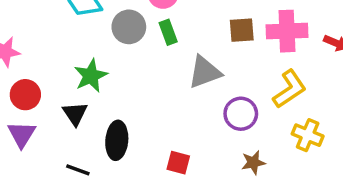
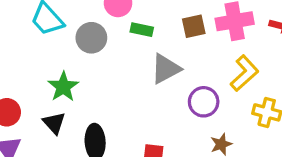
green rectangle: (168, 32) -> (142, 30), moved, turned -50

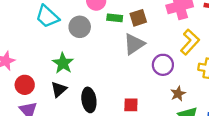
brown square: (194, 26) -> (138, 18), moved
black triangle: (54, 123) -> (59, 89), turned 36

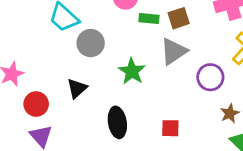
gray circle: (80, 27) -> (91, 43), moved
green star: (63, 63) -> (132, 71), moved
black triangle: (59, 89) -> (77, 88), moved

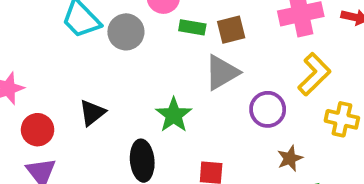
gray circle: (91, 43) -> (126, 32), moved
green star: (132, 71) -> (174, 115), moved

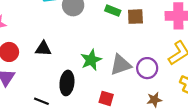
gray triangle: (222, 72) -> (121, 65), moved
black triangle: (92, 113) -> (43, 49), turned 30

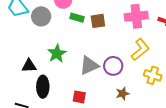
black triangle: (43, 49) -> (29, 66), moved
green star: (91, 60) -> (57, 53), moved

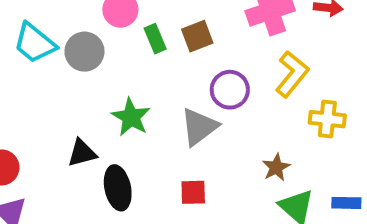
green rectangle: (77, 18) -> (155, 39), turned 64
purple circle: (113, 66) -> (230, 90), moved

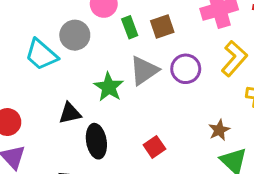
cyan trapezoid: (35, 43) -> (41, 55), moved
gray triangle: (199, 127) -> (144, 71), moved
red square: (193, 192) -> (154, 147), turned -35

